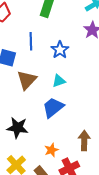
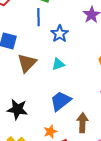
blue line: (31, 41) -> (38, 17), moved
blue trapezoid: (53, 107) -> (61, 101), moved

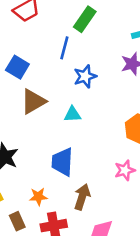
blue trapezoid: (61, 101) -> (62, 162), turned -65

